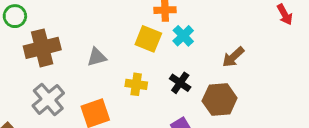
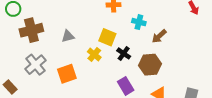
cyan cross: (183, 36) -> (139, 22), moved, turned -32
yellow square: (148, 39) -> (107, 37), moved
yellow cross: (136, 84) -> (94, 54), turned 32

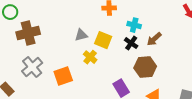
gray triangle: (68, 36) -> (81, 35), moved
black cross: (124, 53) -> (131, 43), moved

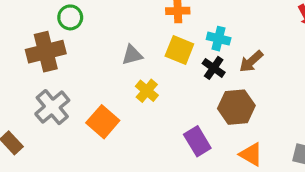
green circle: (10, 12) -> (70, 17), moved
yellow square: (103, 40) -> (179, 50), moved
orange square: (63, 76) -> (103, 122), turned -30

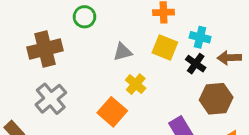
green circle: (70, 17) -> (84, 17), moved
brown arrow: (251, 61) -> (229, 58), turned 40
orange square: (103, 122) -> (112, 112), moved

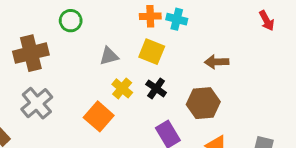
cyan cross: (200, 37) -> (177, 19), moved
black cross: (196, 64) -> (156, 88), moved

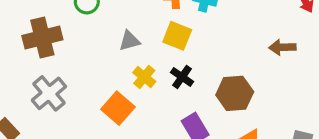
brown arrow: (217, 62) -> (282, 47), moved

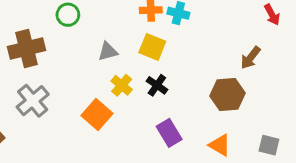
brown arrow: (282, 47) -> (251, 58), turned -50
brown hexagon: (235, 93) -> (228, 95), moved

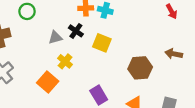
yellow square: (152, 47) -> (102, 43), moved
brown arrow: (251, 58) -> (174, 54), moved, turned 63
black cross: (157, 85) -> (76, 31), moved

